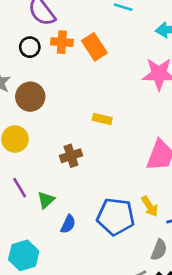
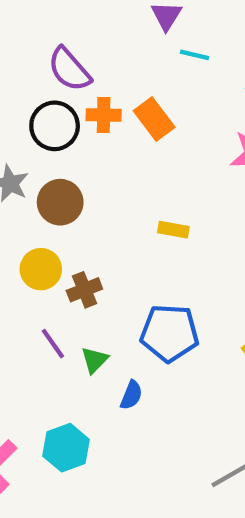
black circle: (30, 47) -> (55, 126), size x1.5
brown cross: (71, 156) -> (84, 290), moved
blue pentagon: (116, 217) -> (170, 333), moved

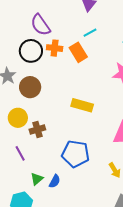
cyan line: (195, 55) -> (90, 33), moved, turned -48
yellow rectangle: (173, 230) -> (82, 105), size x1.5
green triangle: (95, 360) -> (37, 179), moved

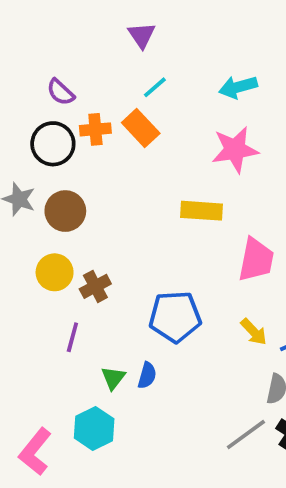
purple semicircle: (40, 25) -> (61, 92), size x0.7
yellow rectangle: (82, 105) -> (201, 211), moved
purple line: (20, 153) -> (72, 337), turned 56

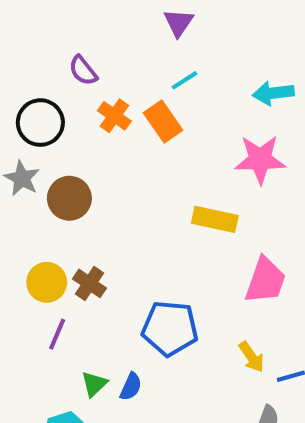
orange cross: (95, 129) -> (114, 116), turned 32
black circle: (53, 144) -> (40, 123), moved
yellow circle: (55, 272) -> (47, 282), moved
brown cross: (95, 286) -> (90, 283), turned -36

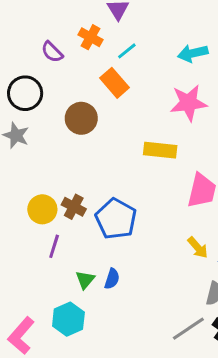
orange cross: (114, 116) -> (91, 37), moved
brown circle: (69, 198) -> (81, 118), moved
blue pentagon: (170, 328) -> (116, 219), moved, turned 30

